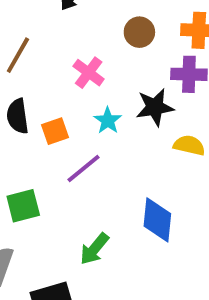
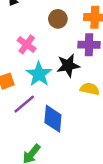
cyan star: (108, 121) -> (39, 74), size x1.5
blue diamond: (157, 220) -> (53, 119), moved

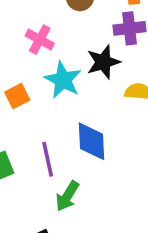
purple line: (24, 104) -> (48, 159), moved, turned -55

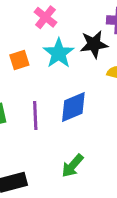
blue diamond: (92, 141) -> (73, 107), turned 60
green arrow: (67, 196) -> (73, 166), moved

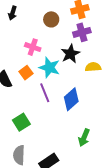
orange square: (19, 60) -> (26, 73), moved
purple line: (35, 115) -> (45, 93), moved

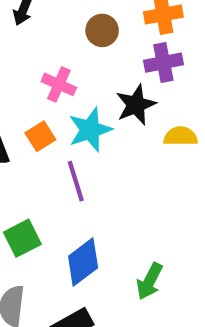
cyan star: (49, 67) -> (90, 130), turned 30
blue diamond: (71, 99) -> (83, 262), moved

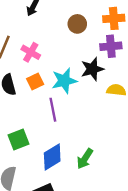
pink cross: (59, 84) -> (31, 52), moved
green arrow: (150, 281) -> (85, 159), moved

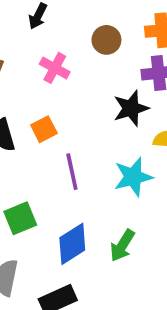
pink cross: (31, 52) -> (55, 68), moved
cyan star: (64, 81) -> (133, 177), moved

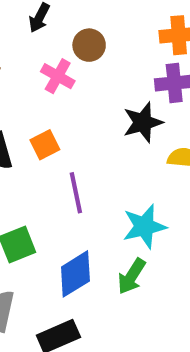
brown circle: (106, 40) -> (89, 45), moved
cyan star: (133, 177) -> (144, 226), moved

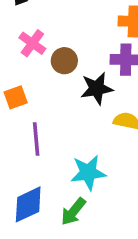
brown circle: (89, 45) -> (64, 61), moved

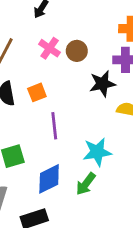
brown circle: (64, 61) -> (77, 51), moved

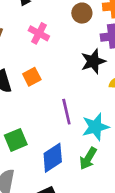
brown circle: (77, 51) -> (82, 13), moved
purple line: (54, 126) -> (66, 112), moved

